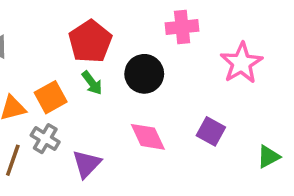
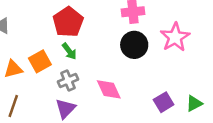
black circle: (144, 74) -> (134, 45), moved
purple square: (211, 131) -> (164, 102), moved, turned 30
gray cross: (45, 139) -> (68, 81), moved, turned 36

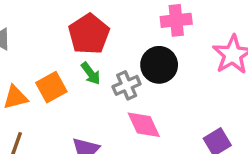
black circle: (134, 45) -> (159, 65), moved
gray cross: (68, 81) -> (127, 85), moved

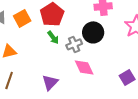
orange square: (51, 87) -> (22, 18), moved

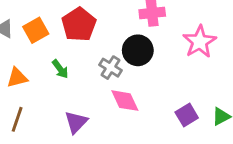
green arrow: (53, 37) -> (60, 69), moved
gray cross: (74, 44) -> (110, 68), turned -35

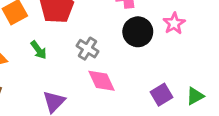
pink star: (200, 42) -> (174, 23), size x0.7
black circle: (138, 50) -> (138, 32), moved

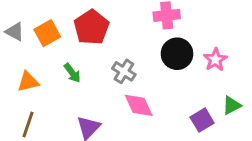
pink star: (174, 23) -> (215, 60), moved
green triangle: (195, 96) -> (232, 105), moved

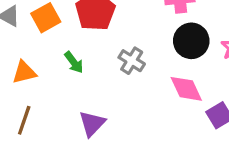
pink diamond: (139, 105) -> (186, 89), moved

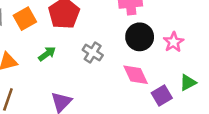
green arrow: (74, 62) -> (47, 54), turned -90

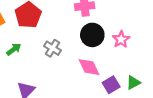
green triangle: (188, 82) -> (133, 83), moved

